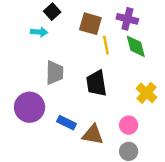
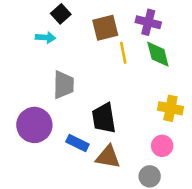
brown square: (90, 24) -> (105, 28), turned -30
black trapezoid: (96, 83) -> (104, 118), moved
yellow cross: (147, 93) -> (170, 108), turned -30
pink circle: (129, 125) -> (162, 146), moved

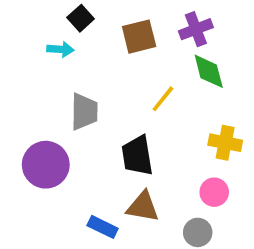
purple cross: (148, 22) -> (196, 29), turned -35
yellow line: (123, 53) -> (163, 99), moved, turned 50
blue rectangle: (77, 143) -> (103, 227), moved

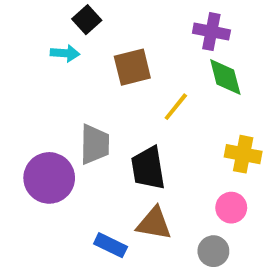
purple cross: (196, 29) -> (211, 32), turned 32
brown square: (139, 37) -> (132, 67), moved
gray trapezoid: (84, 112) -> (95, 144), moved

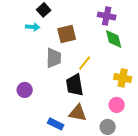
yellow line: (176, 107) -> (85, 63), moved
gray trapezoid: (95, 144) -> (54, 58), moved
purple circle: (49, 178) -> (25, 90), size x0.6

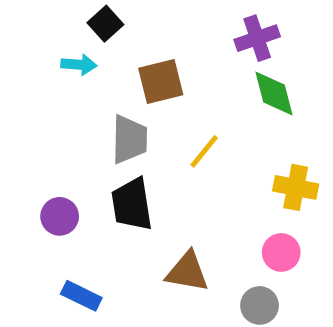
purple cross: (107, 16) -> (257, 38), turned -30
black trapezoid: (75, 85) -> (132, 204), moved
blue rectangle: (56, 124) -> (81, 296), moved

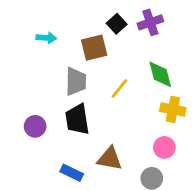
black square: (105, 24) -> (117, 24), moved
green diamond: (274, 94) -> (160, 74), moved
blue rectangle: (81, 296) -> (72, 173), moved

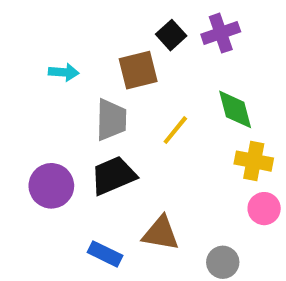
cyan arrow: (46, 38) -> (64, 72), moved
black trapezoid: (77, 119) -> (113, 176), turned 76
purple circle: (35, 126) -> (51, 186), size x1.4
pink circle: (164, 147) -> (264, 209), moved

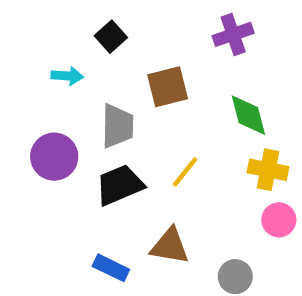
black square: (171, 35) -> (111, 37), moved
brown square: (138, 70) -> (168, 87), moved
yellow line: (175, 130) -> (185, 172), moved
purple circle: (51, 186) -> (54, 157), moved

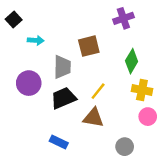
black square: (111, 37) -> (14, 20), moved
green diamond: (248, 115) -> (132, 61), turned 45
brown triangle: (170, 246) -> (93, 118), moved

